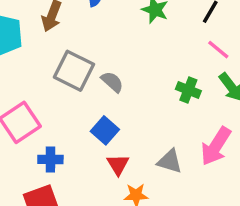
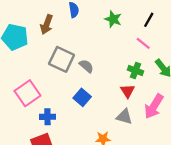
pink line: (218, 50) -> (143, 43), moved
red triangle: (118, 165) -> (128, 91), moved

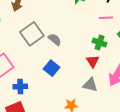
pink line: (143, 43) -> (106, 18), turned -40
gray square: (62, 59) -> (32, 34), turned 30

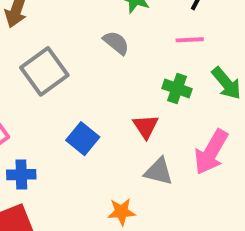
gray semicircle: (55, 39) -> (116, 43), moved
red triangle: (93, 61) -> (146, 126), moved

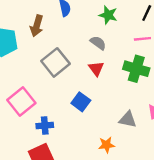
green cross: (177, 89) -> (136, 69), size x1.5
red triangle: (146, 126) -> (96, 69), moved

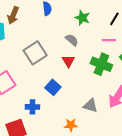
brown arrow: (37, 26) -> (13, 15), moved
blue cross: (45, 125) -> (32, 107), moved

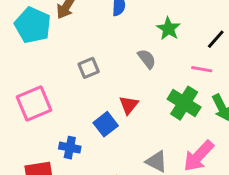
gray square: (35, 53) -> (89, 68), size x0.6
red triangle: (68, 61) -> (129, 105), moved

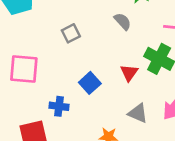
pink square: (34, 104) -> (24, 69), turned 32
red triangle: (129, 105) -> (129, 73), moved

